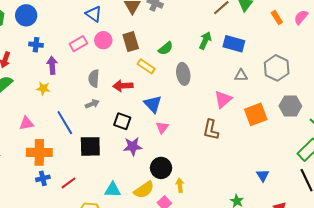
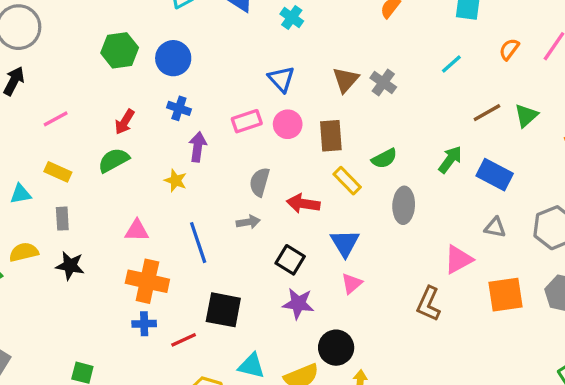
black square: (90, 146) -> (223, 310), moved

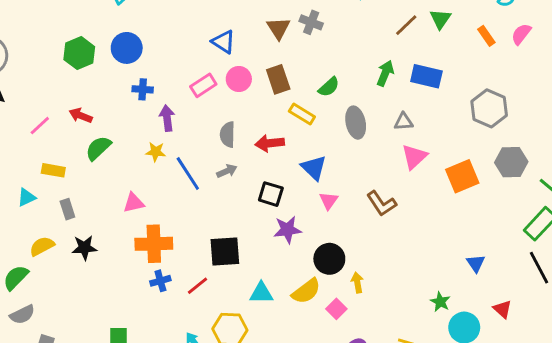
red arrow: (125, 122) -> (81, 116), moved, turned 95
gray triangle: (495, 227) -> (404, 122), moved
blue line: (198, 243) -> (188, 174), moved
brown L-shape: (429, 304) -> (381, 203), moved, turned -44

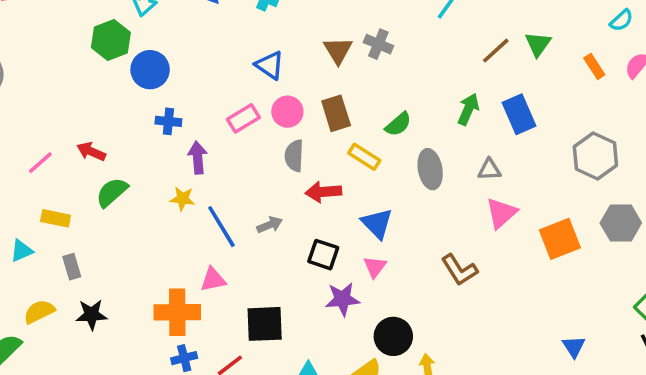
green hexagon: (79, 53) -> (111, 40), moved
blue rectangle: (426, 76) -> (519, 114), turned 52
gray semicircle: (228, 134) -> (294, 156), moved
pink triangle: (329, 201) -> (375, 267), moved
pink triangle: (134, 203) -> (213, 280), moved

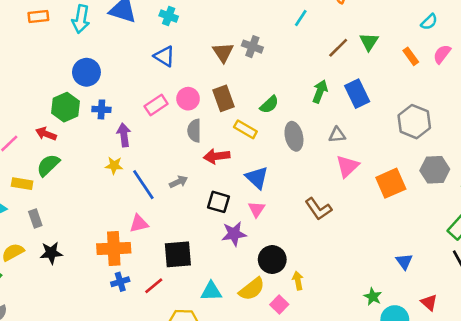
green hexagon: (111, 40) -> (66, 107), moved
blue triangle: (270, 65) -> (164, 56), moved
green semicircle: (112, 192) -> (48, 165), moved

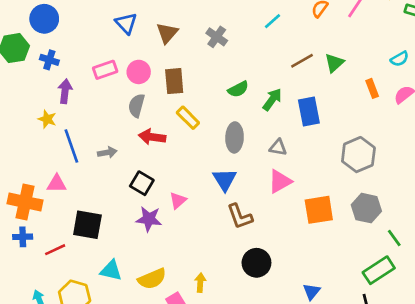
brown triangle: (223, 52) -> (167, 33), moved
green semicircle: (269, 105) -> (238, 89), moved
blue triangle: (257, 178) -> (225, 180), moved
black circle: (272, 260) -> (256, 263), moved

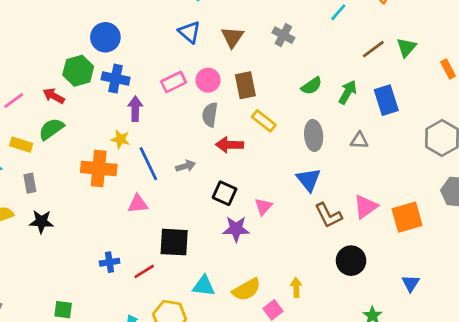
blue cross: (49, 60) -> (116, 79), size x1.4
pink triangle: (280, 181) -> (366, 207), moved
orange cross: (25, 202) -> (99, 168), moved
orange square: (319, 210) -> (407, 217), moved

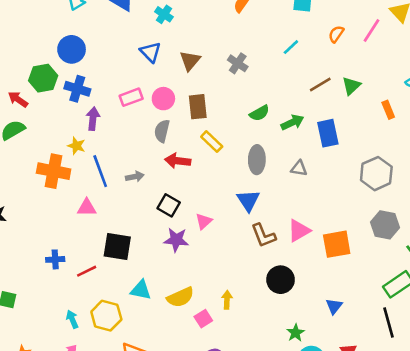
green arrow: (348, 92) -> (292, 122), turned 30

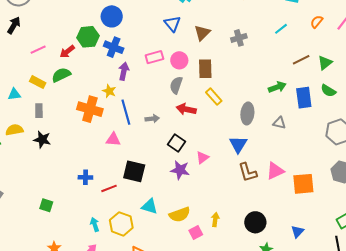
gray cross: (238, 63) -> (239, 38), turned 35
red arrow: (18, 99) -> (67, 52), turned -77
green semicircle: (259, 113) -> (328, 91), moved, turned 56
black circle: (281, 280) -> (255, 222), moved

